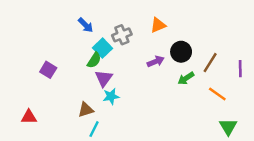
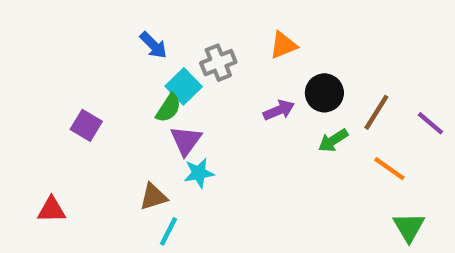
purple line: (240, 69) -> (430, 123), turned -49

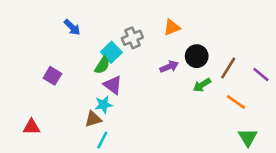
blue arrow: (153, 45) -> (72, 27), moved
purple triangle: (186, 141) -> (113, 85), turned -30
cyan star: (199, 173) -> (104, 105), moved

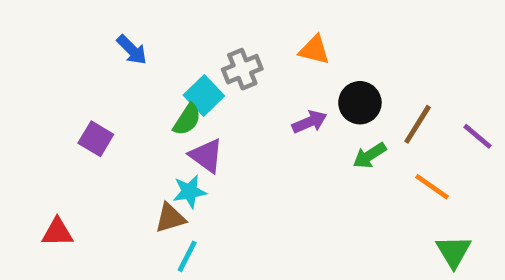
orange triangle: (172, 27) -> (314, 50), turned 36

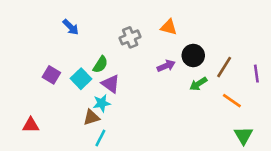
cyan square: (204, 96) -> (81, 79), moved
purple line: (478, 136) -> (256, 74), turned 42

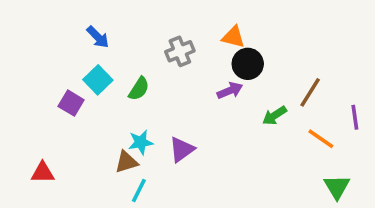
black circle: (193, 55) -> (248, 64), moved
purple line: (256, 74) -> (355, 117), moved
cyan square: (81, 79) -> (98, 80), moved
purple triangle: (111, 84) -> (182, 149), moved, turned 48

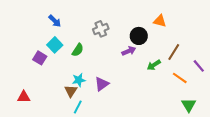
orange triangle: (233, 37) -> (160, 21), moved
purple line: (355, 117) -> (199, 66), turned -32
brown triangle: (126, 162) -> (71, 91), turned -40

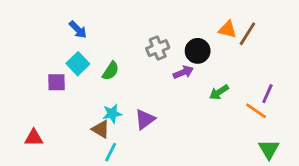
gray cross: (101, 29) -> (158, 48), moved
brown line: (174, 52) -> (247, 34), moved
purple square: (40, 58) -> (57, 82), turned -32
purple line: (199, 66) -> (267, 94), moved, turned 64
brown triangle: (71, 91) -> (101, 129), turned -32

